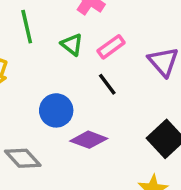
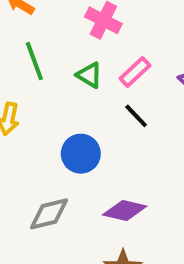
purple diamond: (89, 140) -> (125, 211), moved
gray diamond: (23, 158) -> (49, 214), turned -54

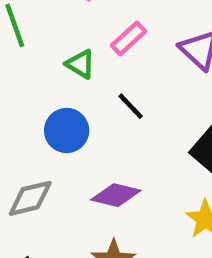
green triangle: (89, 75) -> (80, 64), moved
black line: (136, 116) -> (131, 106), moved

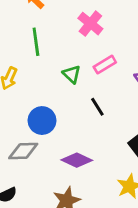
blue circle: (67, 130) -> (42, 121), moved

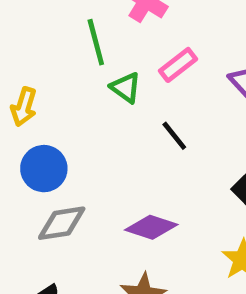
green line: (36, 42) -> (96, 42), moved
blue circle: (42, 121) -> (44, 169), moved

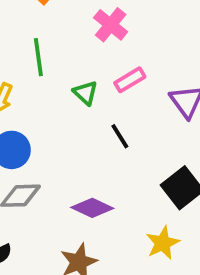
green line: (96, 42) -> (38, 57), moved

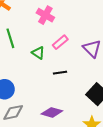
black line: (120, 136) -> (60, 73), turned -56

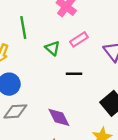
purple diamond: (52, 112) -> (59, 117), turned 40

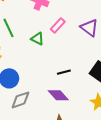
black line: (74, 74) -> (64, 72), moved

